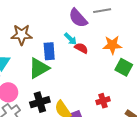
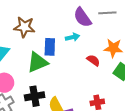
cyan arrow: (71, 39) -> (72, 37), turned -64
red semicircle: (81, 48) -> (93, 60), moved

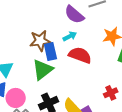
brown star: (24, 27) -> (40, 41), moved
red semicircle: (93, 60) -> (80, 55), moved, size x1.6

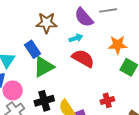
brown star: (40, 41) -> (47, 23), moved
blue rectangle: (50, 52) -> (32, 49), moved, turned -30

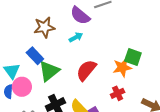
orange star: (118, 45) -> (122, 67), moved
red semicircle: (83, 58) -> (86, 70), moved, turned -70
pink circle: (13, 90) -> (22, 87), moved

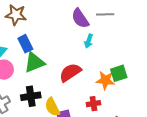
brown star: (44, 27) -> (16, 15), moved
cyan arrow: (76, 37) -> (89, 41), moved, turned 120
green square: (133, 57) -> (119, 73), turned 36

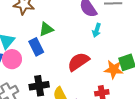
blue rectangle: (25, 44) -> (36, 47), moved
green triangle: (34, 62) -> (46, 29), moved, size x0.7

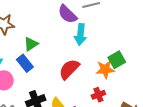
cyan arrow: (97, 30) -> (80, 35), size x1.5

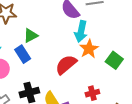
green square: (117, 60) -> (114, 60), turned -30
orange star: (105, 69) -> (89, 49), moved, turned -30

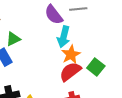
red semicircle: (66, 65) -> (70, 72), moved

